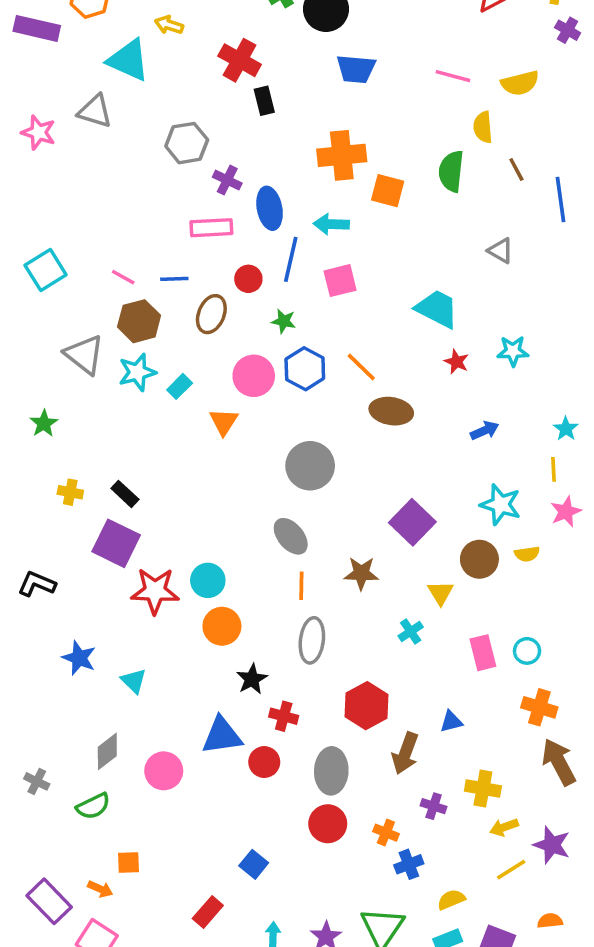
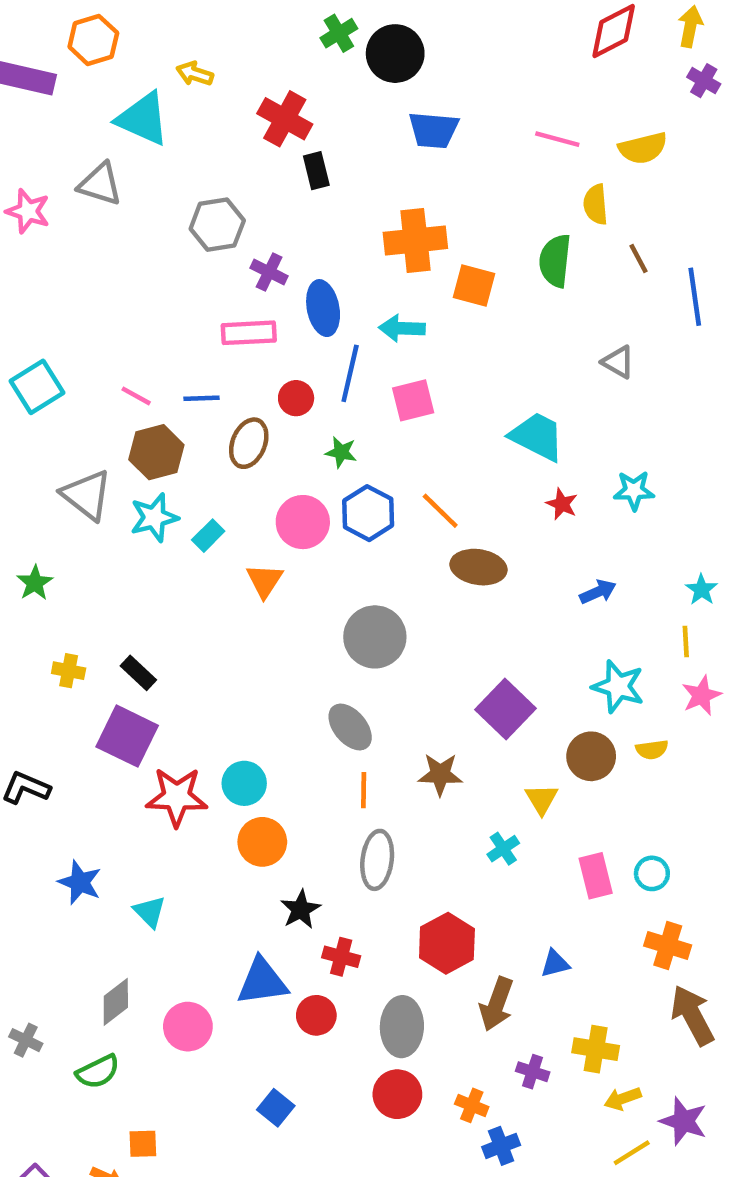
blue square: (254, 864) -> (276, 1108), moved

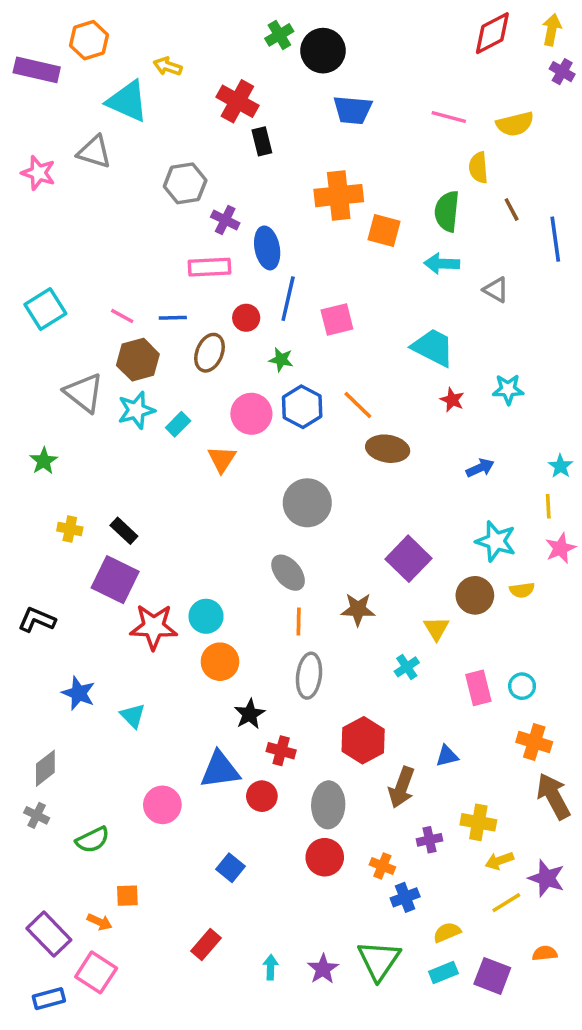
cyan arrow: (402, 328) -> (442, 264), moved
gray diamond: (116, 1002) -> (45, 768), moved
purple cross: (533, 1072) -> (429, 840), turned -30

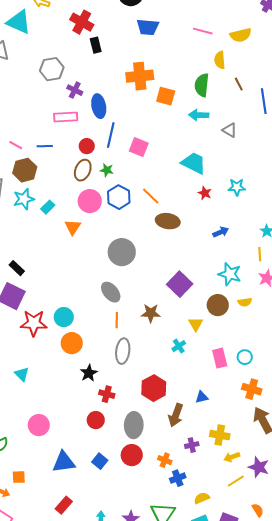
pink square: (337, 319) -> (139, 147), turned 36
brown ellipse: (210, 353) -> (83, 170), moved
blue triangle: (220, 770) -> (64, 462), moved
blue square: (230, 868) -> (100, 461), moved
orange semicircle: (545, 953) -> (258, 510), turned 64

